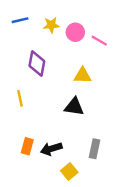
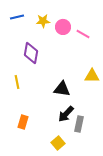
yellow triangle: (83, 75) -> (92, 76), moved
black arrow: (51, 149) -> (66, 114), moved, turned -30

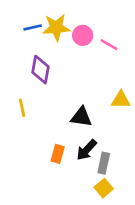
blue line: (17, 17) -> (33, 27), moved
yellow star: (43, 21) -> (56, 27), size x1.5
orange rectangle: (23, 122) -> (58, 154), moved
yellow square: (58, 143) -> (104, 188), moved

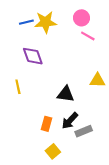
pink circle: (83, 35) -> (82, 18), moved
purple diamond: (41, 70) -> (33, 56), turned -30
gray rectangle: (104, 163) -> (84, 131), turned 56
yellow square: (104, 188) -> (53, 151), moved

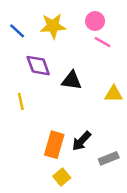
blue line: (26, 22) -> (17, 31), moved, turned 56
black triangle: (66, 94) -> (72, 80), moved
orange rectangle: (47, 124) -> (54, 145), size x1.5
gray rectangle: (84, 131) -> (109, 158), moved

